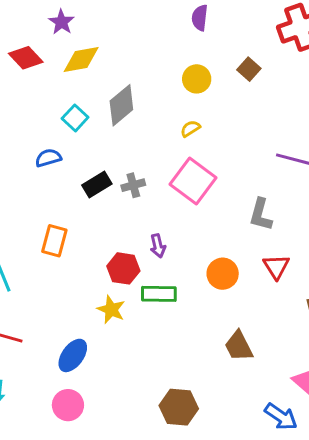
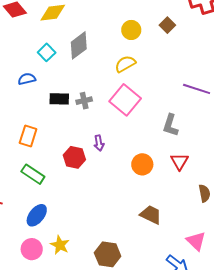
yellow semicircle: (190, 129) -> (125, 64), size x1.5
black rectangle: (97, 184) -> (59, 99), turned 30
green rectangle: (159, 294) -> (33, 174), moved, turned 30
yellow star: (111, 309) -> (60, 245), moved
brown trapezoid: (239, 346) -> (151, 215), turned 140

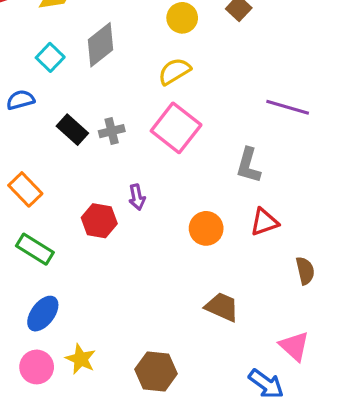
black rectangle: (59, 99) -> (72, 130), turned 42
orange rectangle: (28, 136) -> (25, 189), turned -60
red triangle: (179, 161) -> (264, 222), turned 42

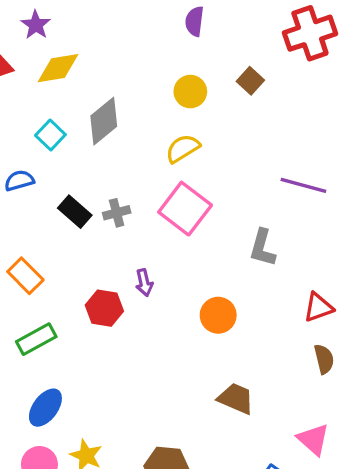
red triangle: (264, 222) -> (318, 307), moved
green rectangle: (35, 249) -> (36, 339), turned -60

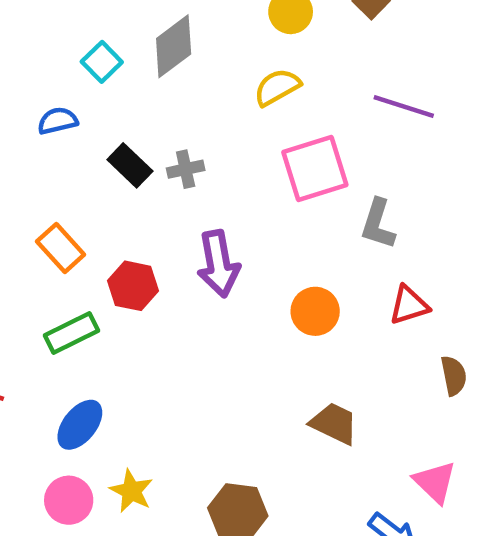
purple line: (303, 185) -> (404, 107), moved
pink square: (185, 209) -> (315, 169), moved, turned 33
purple arrow: (144, 283) -> (218, 264), size x1.8
red triangle: (318, 307) -> (409, 305), moved
red hexagon: (104, 308) -> (133, 286), moved

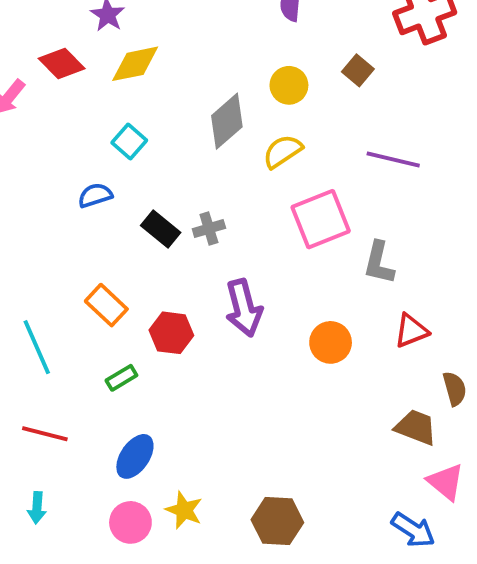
gray diamond: (174, 46) -> (227, 121), moved
green rectangle: (71, 333) -> (121, 378), size x0.7
brown trapezoid: (334, 423) -> (416, 427), moved

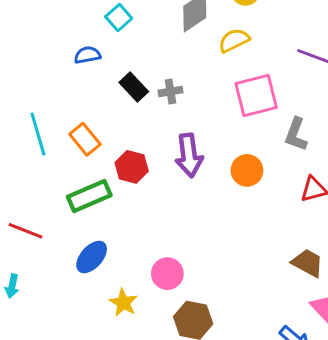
orange circle: (331, 342) -> (247, 170), moved
cyan line: (37, 347) -> (38, 134), moved
green rectangle: (121, 378) -> (89, 196), size x1.8
pink circle: (130, 522) -> (167, 274), moved

